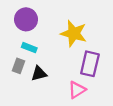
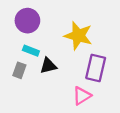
black triangle: (39, 74) -> (48, 66), moved

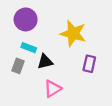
purple rectangle: (96, 68) -> (89, 64), size x0.7
pink triangle: (82, 96) -> (53, 89), moved

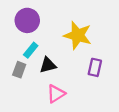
cyan rectangle: (29, 48) -> (31, 50), turned -72

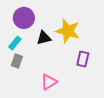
cyan rectangle: (31, 50) -> (15, 43), moved
black triangle: (48, 65) -> (44, 38), moved

